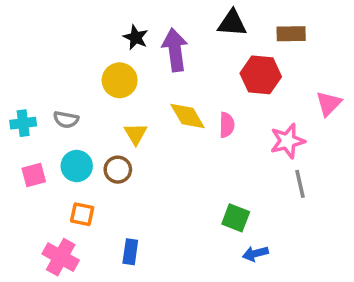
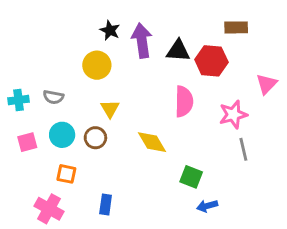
black triangle: (232, 23) -> (178, 51), moved
yellow diamond: (187, 116) -> (152, 142), moved
pink semicircle: (227, 125) -> (184, 101), size x1.5

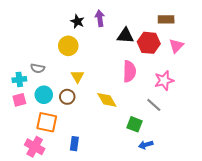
purple arrow: (142, 41) -> (100, 18), moved, size x0.7
pink triangle: (267, 84) -> (176, 46), moved
cyan cross: (19, 100) -> (19, 79), moved
gray line: (243, 149) -> (154, 105), moved, turned -35
orange square: (66, 174) -> (47, 122), size x1.5

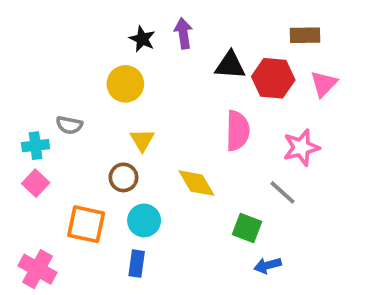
cyan circle: (44, 95) -> (144, 220), moved
pink square: (19, 100) -> (36, 183), turned -32
pink cross: (35, 147) -> (37, 269), moved

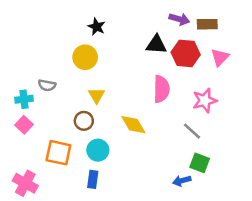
purple arrow: (183, 33) -> (179, 19), moved, turned 114
green square: (247, 228) -> (200, 163), moved

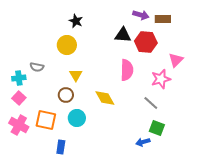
pink triangle: (220, 57) -> (176, 60), moved
blue rectangle: (93, 179) -> (61, 147), moved
pink cross: (25, 183) -> (19, 125), moved

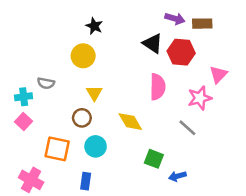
black triangle: (123, 35) -> (153, 43), turned 30
pink cross: (19, 125) -> (31, 180), moved
green square: (157, 128) -> (154, 159), moved
blue rectangle: (61, 147) -> (86, 181), moved

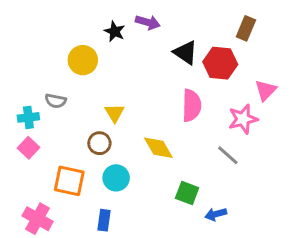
purple arrow: (175, 19) -> (148, 22), moved
brown rectangle: (202, 24) -> (246, 28), turned -66
yellow circle: (83, 56) -> (83, 60), moved

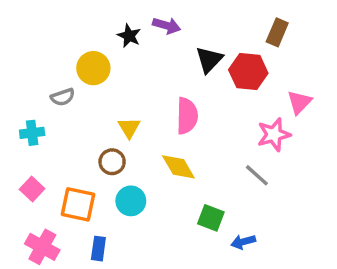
black triangle: (186, 53) -> (209, 60), turned 40
gray semicircle: (56, 101) -> (63, 97), moved, turned -30
pink semicircle: (192, 105) -> (187, 116), moved
pink square: (28, 148) -> (32, 189), moved
blue rectangle: (104, 220) -> (98, 249), moved

